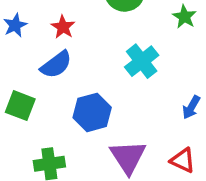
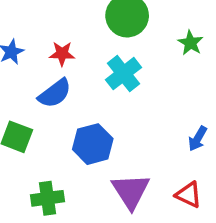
red star: (63, 27) -> (62, 54), turned -30
cyan cross: (142, 61) -> (123, 74), moved

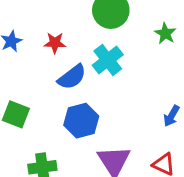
blue semicircle: (55, 93) -> (72, 77), moved

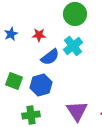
blue hexagon: (81, 121) -> (41, 85), moved

